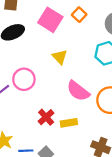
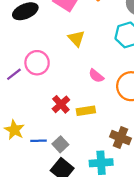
pink semicircle: (78, 91) -> (96, 76), size x0.6

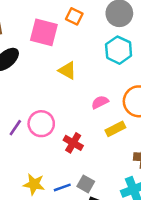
pink circle: (37, 63) -> (41, 124), moved
pink semicircle: (96, 76) -> (100, 102), turned 133
yellow rectangle: (86, 111) -> (115, 129), moved

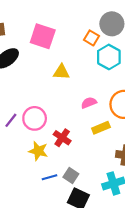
orange square: (74, 16) -> (91, 38), moved
yellow triangle: (67, 70) -> (61, 72), turned -30
yellow star: (34, 184) -> (38, 151), moved

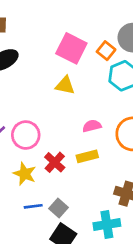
pink square: (43, 36) -> (71, 48), moved
yellow rectangle: (101, 128) -> (87, 156), moved

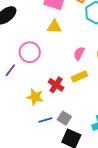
pink semicircle: (92, 126) -> (79, 53), turned -40
pink circle: (26, 135) -> (30, 52), moved

